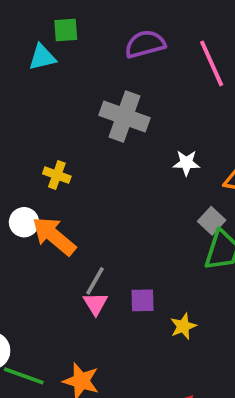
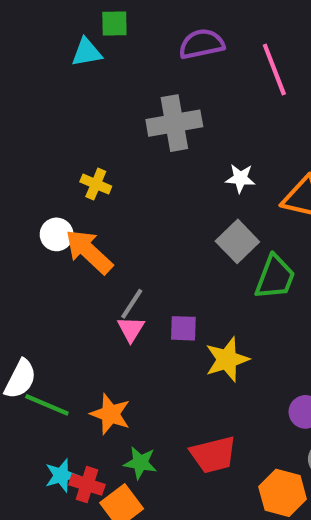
gray cross: (124, 116) -> (174, 123), turned -33
gray square: (212, 221) -> (237, 241), moved, size x1.4
yellow star: (183, 326) -> (227, 359), size x1.5

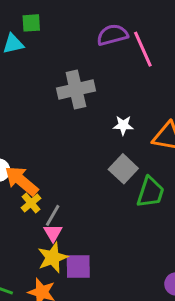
purple semicircle: (202, 44) -> (112, 35), moved
yellow cross: (96, 184) -> (31, 203), moved, turned 30
purple square: (183, 328) -> (78, 266), moved, size x1.4
yellow star: (227, 359) -> (53, 257), moved

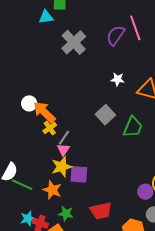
purple semicircle: (112, 35) -> (116, 35), moved, turned -45
gray cross: (76, 89) -> (74, 42), moved, turned -35
gray square: (123, 169) -> (105, 115), moved

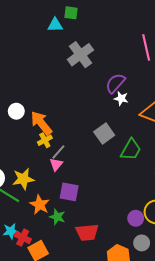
purple semicircle: (116, 35) -> (115, 83), moved
white circle: (29, 103) -> (16, 111), moved
yellow star: (62, 167) -> (23, 179), moved
green star: (66, 214) -> (57, 217), moved

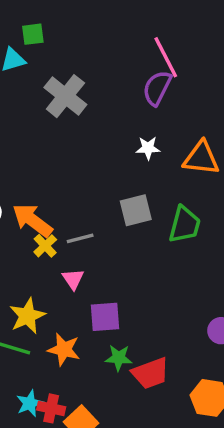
purple semicircle: (115, 83) -> (157, 88), moved
gray square: (104, 133) -> (136, 210), turned 36
gray line: (58, 152) -> (80, 238), moved, turned 49
green star: (57, 217) -> (119, 358), moved

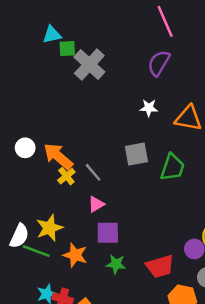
green square: (33, 34) -> (67, 49), moved
pink line: (166, 57) -> (165, 21), moved
gray line: (80, 238) -> (93, 172), turned 60
pink triangle: (73, 279) -> (96, 204), moved, turned 30
red trapezoid: (150, 373) -> (160, 266), moved

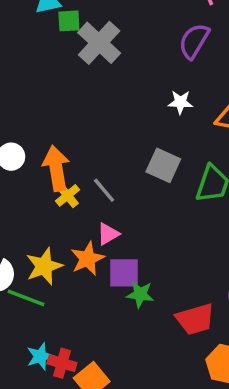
gray square: (136, 154) -> (163, 165), turned 35
orange arrow: (58, 156) -> (56, 168), turned 40
orange star: (75, 255) -> (87, 259), moved, turned 30
green star: (116, 264) -> (140, 294), moved

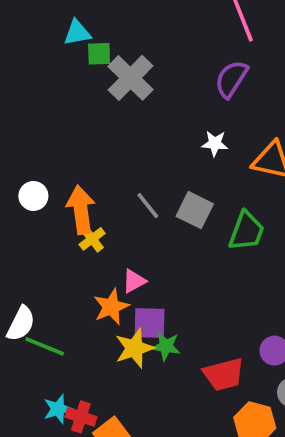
gray line: (104, 190) -> (148, 206), moved
yellow star: (44, 266) -> (134, 348), moved

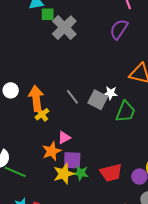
white star: (215, 143) -> (111, 93), moved
red trapezoid: (224, 374) -> (111, 173), moved

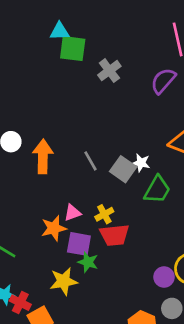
green square: (48, 14) -> (73, 49), size x1.5
gray cross: (64, 28) -> (109, 71), moved, size x0.7
yellow cross: (42, 114) -> (104, 214), moved
red trapezoid: (111, 173) -> (114, 235), moved
yellow star: (64, 174) -> (64, 281), moved

